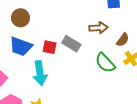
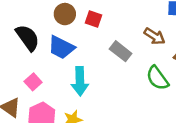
brown arrow: (99, 28) -> (155, 36), turned 30
red square: (50, 47) -> (93, 19), moved

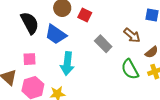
pink square: (33, 82) -> (29, 59), turned 32

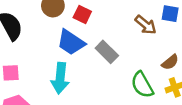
blue trapezoid: (56, 34) -> (71, 42), moved
brown arrow: (132, 35) -> (146, 25), moved

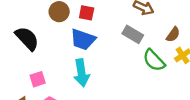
gray rectangle: (107, 52) -> (133, 34), moved

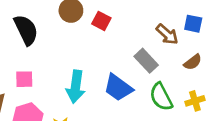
brown semicircle: (173, 35) -> (193, 62), moved
blue trapezoid: (83, 39) -> (118, 88), moved

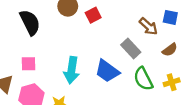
red square: (101, 21) -> (93, 15), turned 35

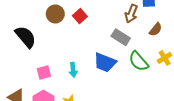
brown arrow: (148, 26) -> (131, 14), turned 84
pink square: (28, 64) -> (44, 73), moved
cyan arrow: (72, 70) -> (73, 70), size x0.6

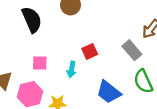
red square: (80, 16) -> (90, 51), moved
blue trapezoid: (105, 62) -> (109, 92), moved

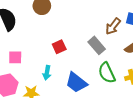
cyan arrow: (71, 69) -> (47, 73), moved

